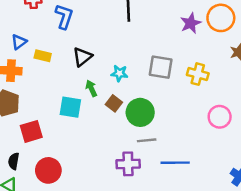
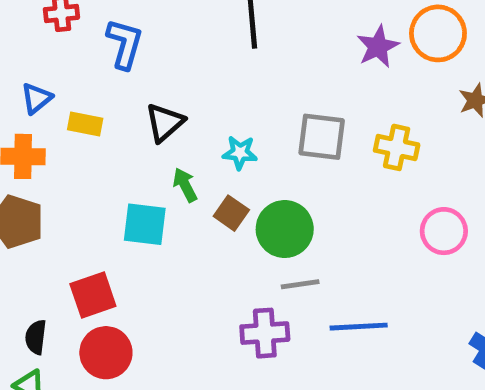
red square: (31, 131) -> (93, 295), moved

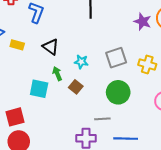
purple star: (378, 47) -> (143, 22), turned -30
black triangle: (165, 123) -> (51, 47), turned -48
gray square: (322, 137) -> (116, 58), turned -30
green circle: (285, 229) -> (118, 92), moved

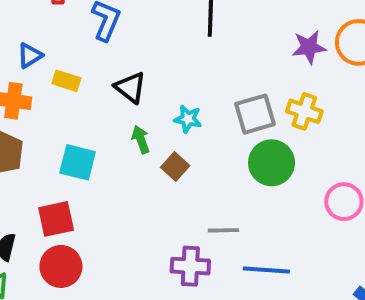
purple star: (143, 22) -> (309, 47), turned -30
yellow cross: (147, 65) -> (304, 111), moved
cyan square: (39, 89) -> (78, 162), moved
green circle: (118, 92) -> (272, 163), moved

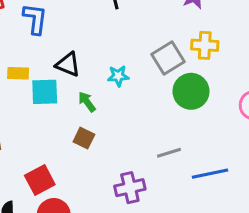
cyan square: (78, 162) -> (45, 92), moved
brown square: (175, 167) -> (84, 138), moved
purple cross: (190, 266) -> (130, 188), moved

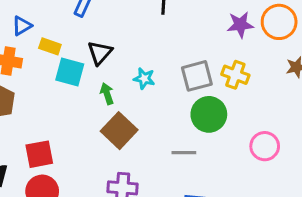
black triangle: (68, 65) -> (100, 53), turned 32
brown square: (84, 138) -> (119, 131), moved, size x1.6
gray line: (169, 153) -> (184, 153), moved

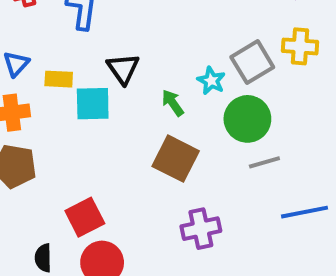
cyan star: (144, 78) -> (211, 81), moved, turned 30
green arrow: (107, 94) -> (173, 103), moved
green circle: (209, 114) -> (247, 119), moved

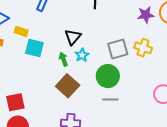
black triangle: (123, 69) -> (73, 37), moved
cyan star: (211, 81) -> (82, 55), moved
green arrow: (173, 103) -> (63, 59), moved

